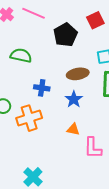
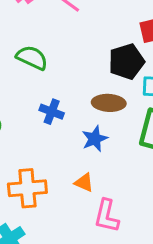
black pentagon: (65, 35) -> (126, 62), moved
orange cross: (29, 118) -> (27, 188), moved

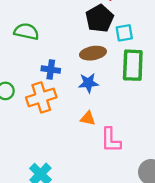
blue star: (95, 139) -> (88, 83), turned 30
orange cross: (27, 188) -> (41, 97), moved

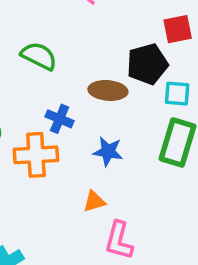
brown ellipse: (93, 53) -> (108, 90), moved
orange triangle: (88, 118) -> (94, 201), turned -42

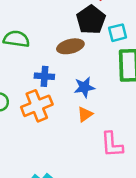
orange triangle: (94, 201) -> (85, 114), moved

